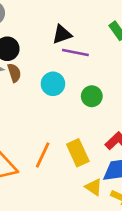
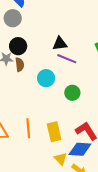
orange line: (43, 155) -> (28, 128), turned -42

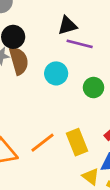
brown semicircle: (20, 65) -> (19, 61), size x1.5
orange line: (28, 128) -> (42, 143), turned 66

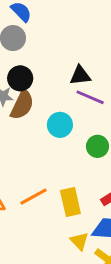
brown semicircle: (19, 61) -> (22, 105), turned 32

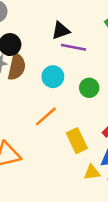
orange line: (33, 197) -> (46, 116), moved
yellow triangle: (79, 241) -> (92, 172), turned -42

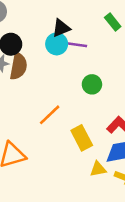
cyan circle: (53, 77) -> (57, 44), moved

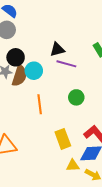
cyan circle: (57, 44) -> (34, 71), moved
orange line: (50, 115) -> (40, 104), moved, turned -60

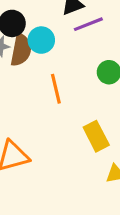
purple line: (66, 64) -> (88, 24), turned -30

